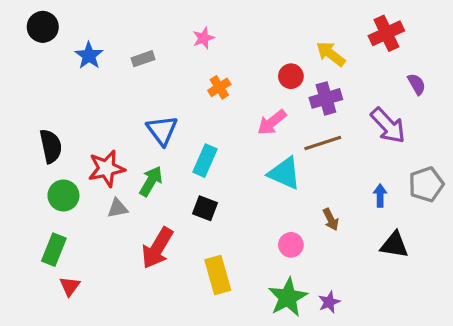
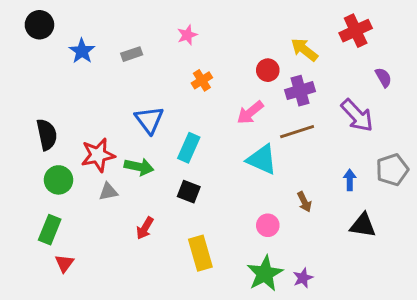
green arrow: (151, 181) -> (139, 167), turned 72
red arrow: (157, 248) -> (145, 228), size x0.6

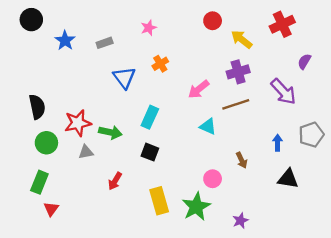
red circle: (268, 70) -> (213, 21), moved
purple semicircle: (383, 77) -> (304, 61), turned -119
blue triangle: (149, 120) -> (124, 78), moved
cyan triangle: (262, 159) -> (208, 126), size x0.7
green star: (265, 274) -> (196, 207), moved

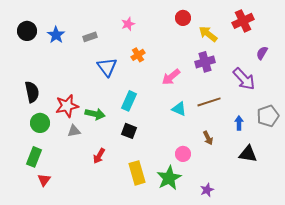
black circle: (31, 20) -> (27, 31), moved
brown line: (236, 104) -> (209, 102), moved

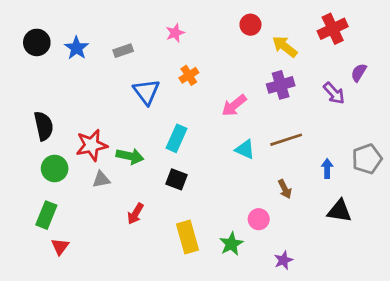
purple arrow: (244, 79) -> (334, 93), moved, size x0.7
pink circle: (183, 154) -> (259, 219), moved
green star: (169, 178) -> (231, 244), size x0.7

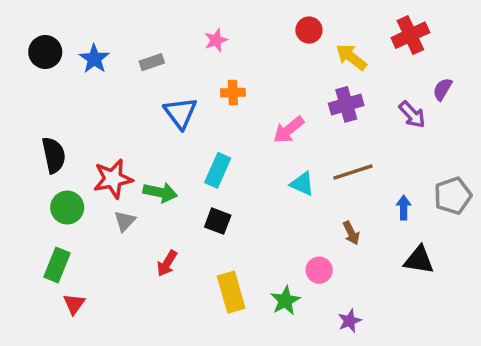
orange cross: (189, 75) -> (233, 93), turned 30
gray triangle: (101, 179) -> (125, 221), turned -36

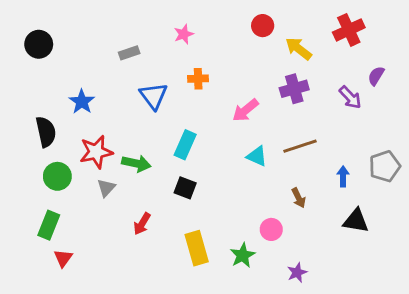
blue star: (94, 59) -> (82, 102), moved

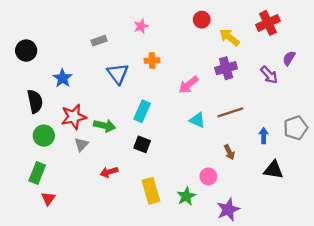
black circle: (39, 44) -> (26, 51), moved
red arrow: (142, 224) -> (109, 172), turned 42
purple star: (297, 273) -> (228, 210), size x1.5

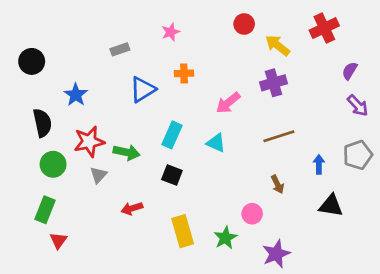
blue triangle: (118, 74) -> (143, 89), turned 35
purple arrow: (269, 75) -> (358, 106), moved
cyan triangle: (197, 120) -> (216, 143), moved

